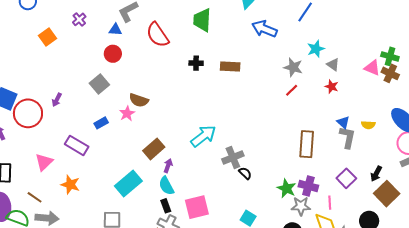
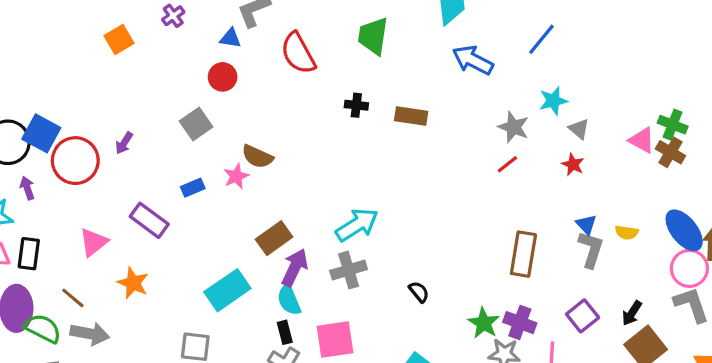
gray cross: (233, 157) -> (349, 270), moved
purple arrow: (168, 166) -> (295, 268), size x1.6

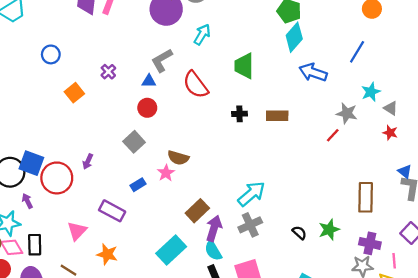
red line: (507, 164) -> (333, 135), moved
green star: (484, 323) -> (329, 230), moved, turned 30

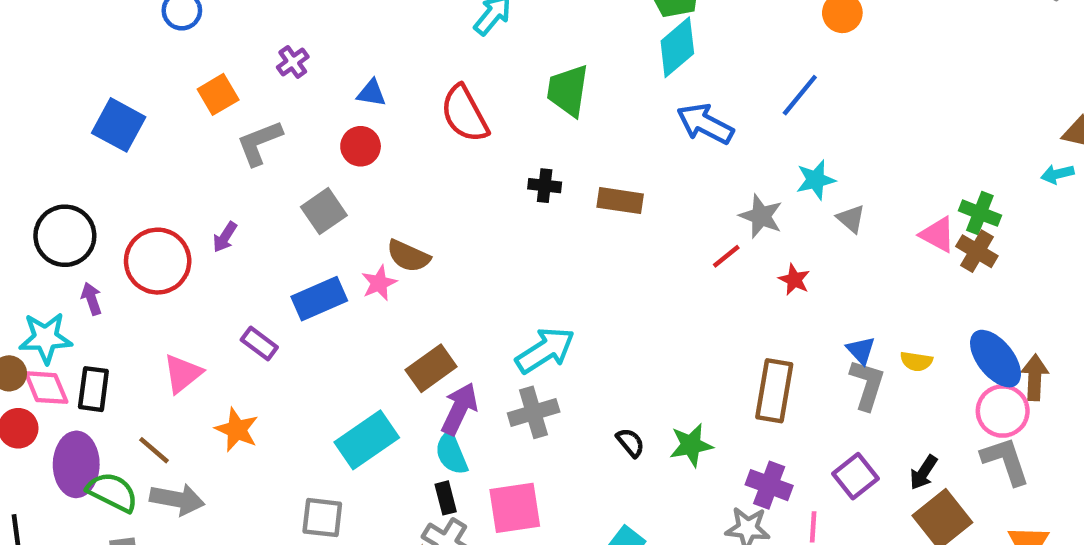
gray L-shape: (162, 60) -> (259, 143), moved
red star: (390, 133) -> (794, 280), moved
blue square: (31, 163) -> (119, 125), moved
blue rectangle: (138, 185) -> (319, 299), size x1.6
purple rectangle: (112, 211) -> (259, 343), size x0.7

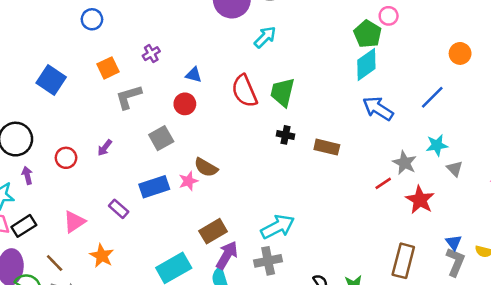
green trapezoid: (568, 90) -> (282, 92), moved
red circle: (158, 261) -> (66, 158), size x0.6
red star: (794, 280) -> (420, 200), size x1.6
black rectangle: (93, 389) -> (24, 226), turned 45

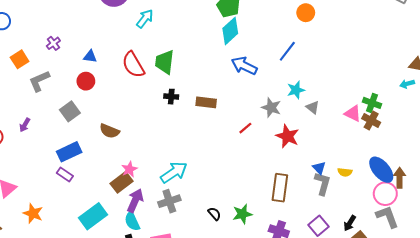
pink star: (188, 181) -> (129, 169), moved
red line: (383, 183) -> (245, 128), moved
purple rectangle: (119, 209) -> (65, 174), moved

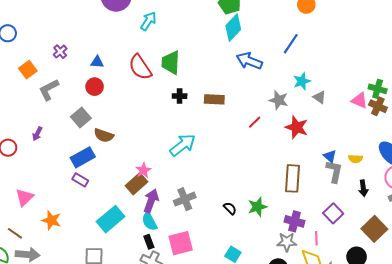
brown semicircle: (109, 131) -> (104, 135), moved
cyan arrow: (174, 172) -> (183, 145), moved
black arrow: (350, 223) -> (363, 188), moved, turned -35

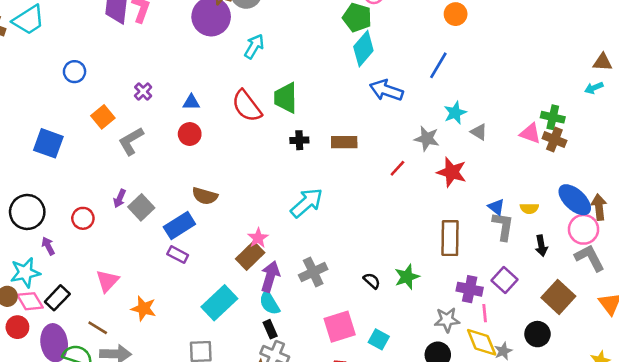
gray square: (81, 118) -> (141, 207), moved
purple cross: (295, 221) -> (470, 289), moved
pink square: (181, 243) -> (340, 327), moved

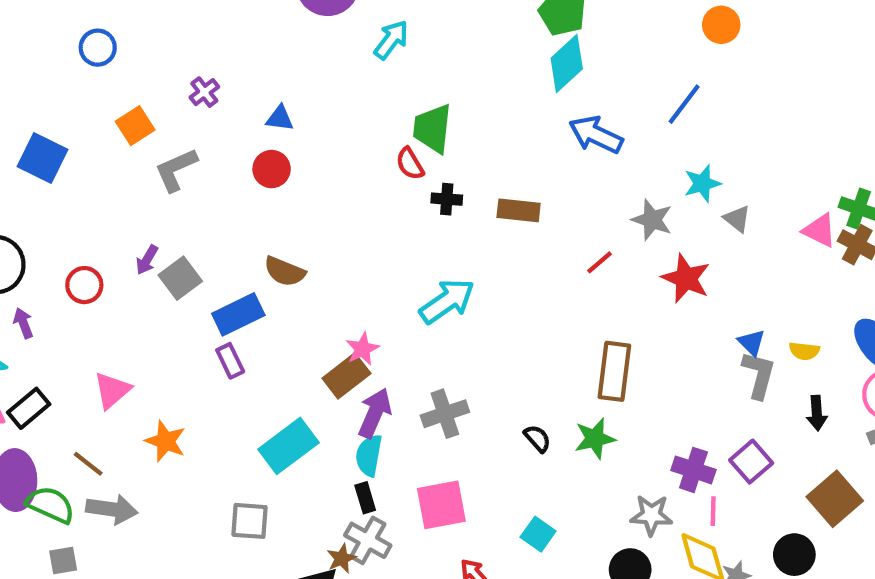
red semicircle: (247, 106) -> (410, 164), moved, size x0.6
brown rectangle: (450, 238) -> (614, 371), moved
purple rectangle: (178, 255) -> (230, 361), turned 30
cyan semicircle: (269, 303) -> (369, 455), turned 35
pink square: (340, 327) -> (441, 505), moved

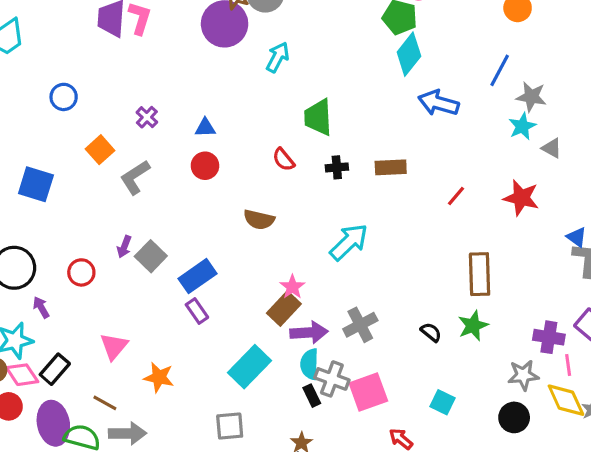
red semicircle: (410, 164) -> (284, 160), moved
gray star: (652, 220) -> (531, 97), moved
brown semicircle: (285, 272) -> (259, 220), moved
purple arrow: (375, 413) -> (309, 333), turned 72
gray cross: (368, 540) -> (332, 379), moved

